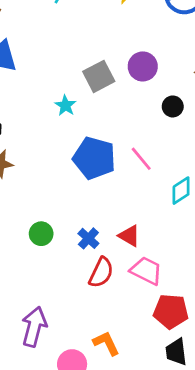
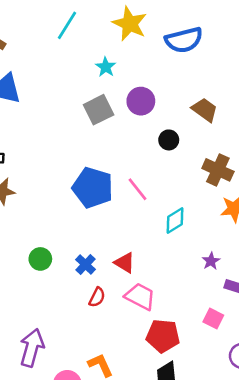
cyan star: (65, 105) -> (106, 67), moved
red semicircle: (101, 272) -> (97, 297), size x0.7

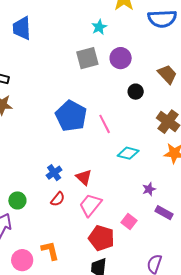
cyan diamond: (175, 221) -> (128, 153), turned 35
green circle: (40, 259) -> (17, 200), moved
pink trapezoid: (140, 296) -> (90, 205), turned -90
pink square: (213, 318) -> (129, 221), moved

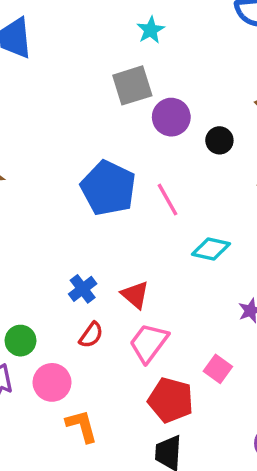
purple circle: (121, 58) -> (171, 117), moved
pink circle: (22, 260) -> (52, 382), moved

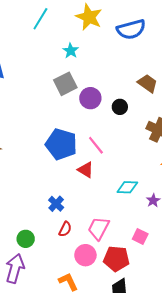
cyan diamond: (211, 249) -> (127, 187), moved
red triangle: (135, 295) -> (86, 170), moved
pink circle: (52, 382) -> (85, 255), moved

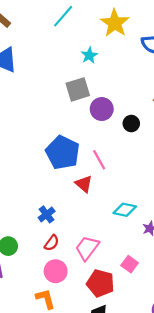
pink circle: (85, 255) -> (56, 271), moved

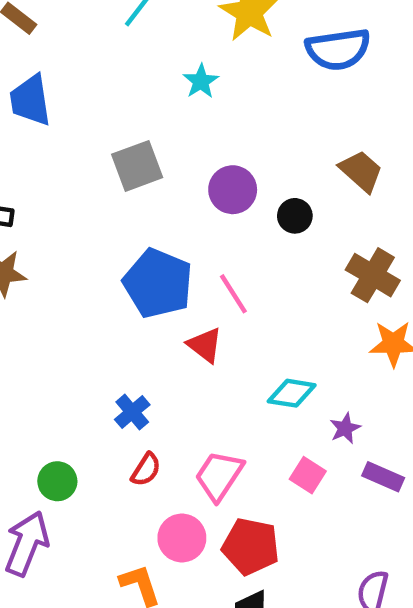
gray square: (78, 89) -> (137, 166), moved
pink square: (130, 264) -> (308, 475), moved
pink circle: (56, 271) -> (182, 538), moved

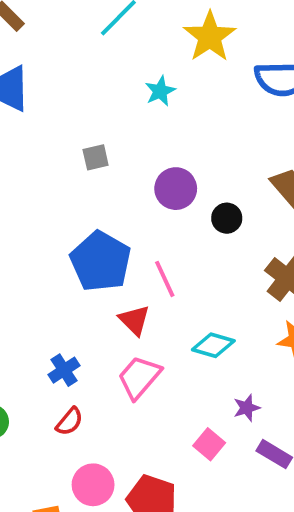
gray square: (137, 166) -> (96, 157), size x0.6
cyan diamond: (292, 393) -> (213, 345), moved
pink trapezoid: (219, 476) -> (139, 377), moved

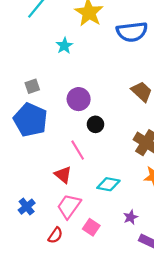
black circle: (227, 218) -> (95, 124), moved
blue pentagon: (101, 261) -> (30, 120), moved
red semicircle: (69, 421) -> (55, 235), moved
pink square: (209, 444) -> (91, 227), moved

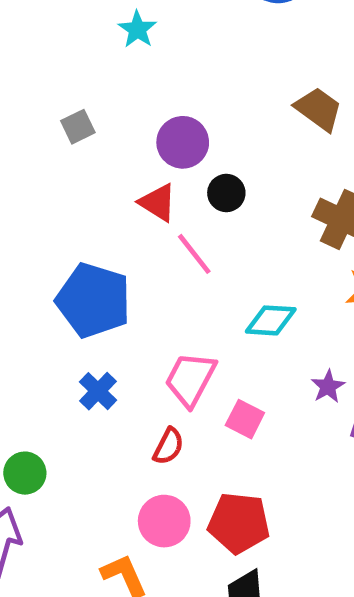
blue pentagon: (30, 120) -> (93, 300), moved
red triangle: (63, 175) -> (158, 202), moved

